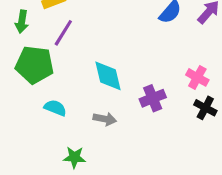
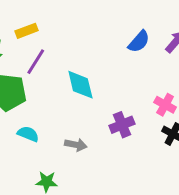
cyan diamond: (108, 76) -> (80, 85), moved

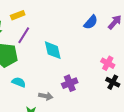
purple cross: (122, 125) -> (70, 83), moved
gray arrow: (76, 145) -> (46, 96), moved

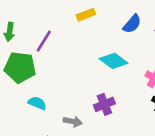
yellow rectangle: (18, 15) -> (86, 15), moved
cyan diamond: (53, 50) -> (114, 61), moved, turned -40

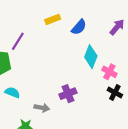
blue semicircle: (132, 24) -> (79, 27), moved
cyan diamond: (114, 61) -> (91, 57), moved, turned 75

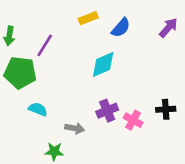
cyan diamond: (91, 57) -> (103, 64), moved, turned 45
pink cross: (109, 72) -> (133, 120), moved
black cross: (115, 93) -> (166, 109), turned -32

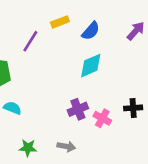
purple line: (45, 45) -> (30, 41), moved
cyan diamond: (103, 64) -> (91, 66), moved
gray arrow: (75, 128) -> (66, 146), moved

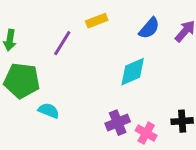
blue semicircle: (91, 31) -> (149, 28), moved
cyan semicircle: (12, 108) -> (49, 111), moved

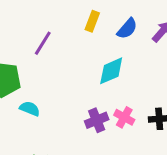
yellow rectangle: (97, 21) -> (92, 21), moved, turned -48
pink cross: (146, 133) -> (124, 117), moved

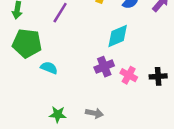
purple cross: (97, 120) -> (104, 67), moved

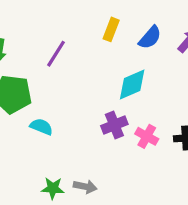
gray arrow: (94, 113) -> (85, 187), moved

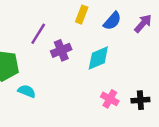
purple cross: (114, 125) -> (61, 50), moved

